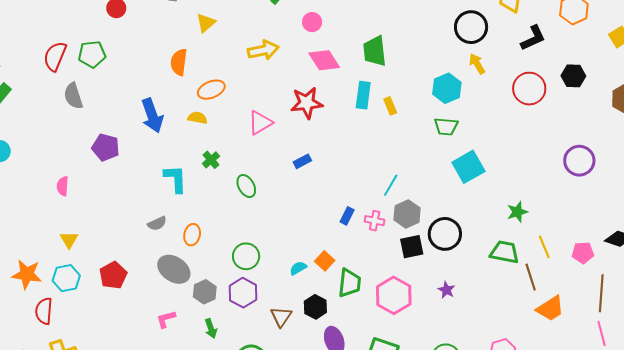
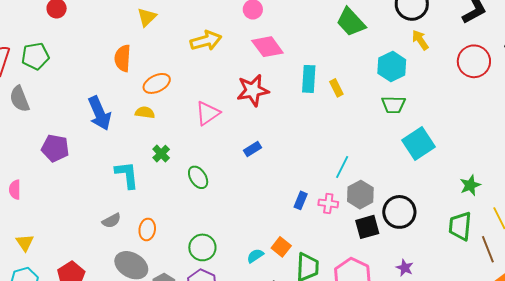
green trapezoid: (375, 51) -> (351, 22), moved, turned -32
green trapezoid: (505, 252) -> (460, 226), turned -92

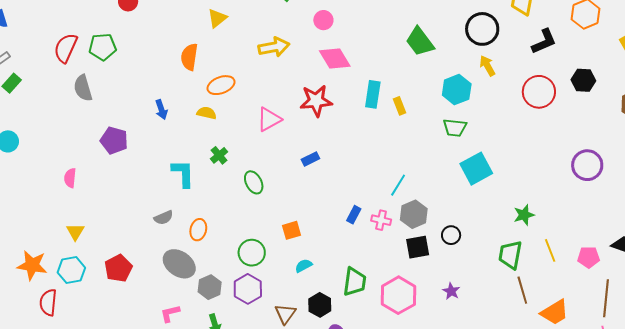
blue arrow: (99, 113) -> (161, 110), size x0.6
black circle: (399, 212) -> (451, 235), size x0.6
orange square: (281, 247) -> (291, 230), moved, turned 30
brown line: (488, 249) -> (522, 290), moved

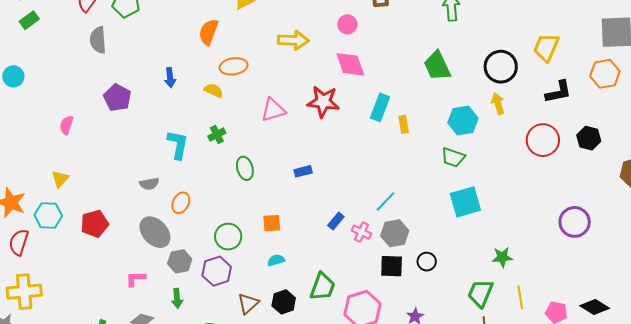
blue rectangle: (310, 159) -> (303, 171), moved

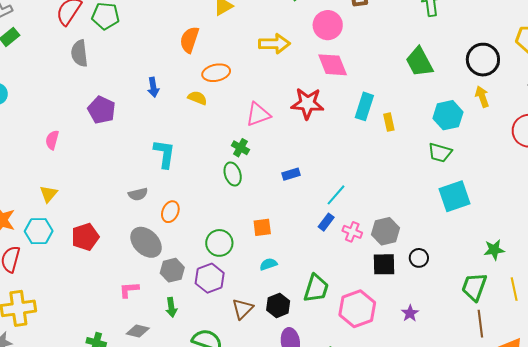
pink circle: (347, 24) -> (328, 25), size x1.5
green cross: (217, 135) -> (240, 148), moved, turned -30
cyan line: (385, 201) -> (336, 195), moved

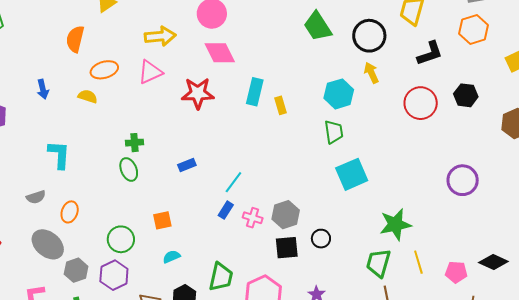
green trapezoid: (419, 62) -> (318, 26), moved
pink triangle: (258, 114) -> (150, 72), moved
green cross: (240, 148) -> (134, 143), turned -30
green trapezoid: (440, 153) -> (334, 132), turned -110
green star: (494, 250) -> (395, 224), size x1.5

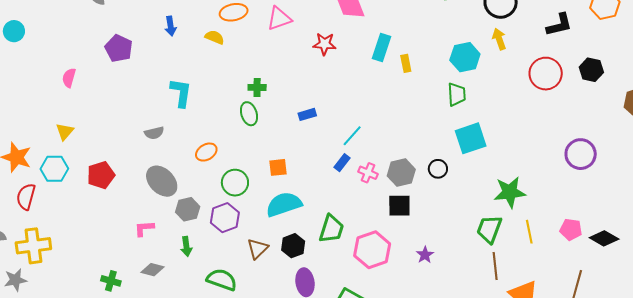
red star: (198, 93) -> (325, 44), size x0.7
orange ellipse: (70, 212) -> (206, 152), moved, turned 35
black circle: (321, 239) -> (438, 169), moved
cyan semicircle: (171, 257) -> (284, 204), size x2.0
pink pentagon: (456, 272) -> (571, 229), moved

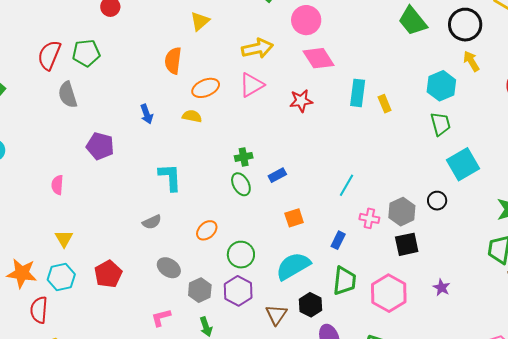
blue rectangle: (307, 114) -> (277, 175), moved
blue rectangle: (342, 163) -> (338, 240), moved
orange square: (278, 167) -> (294, 218), moved
gray ellipse: (162, 181) -> (169, 268), size x0.7

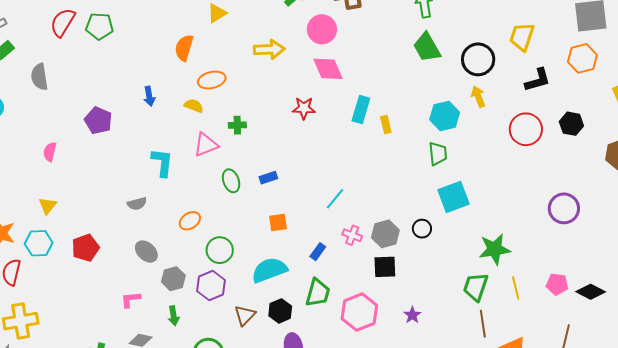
pink triangle: (252, 85) -> (206, 145), moved
gray semicircle: (68, 95) -> (39, 77), moved
green cross: (244, 157) -> (237, 125), moved

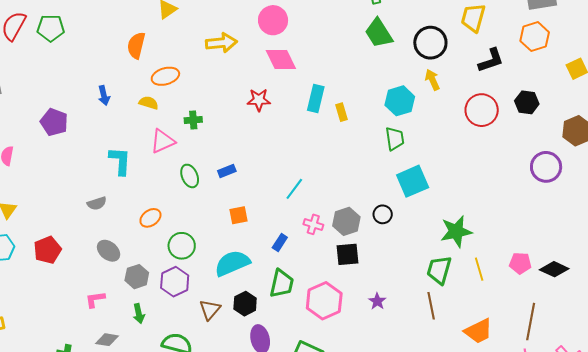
purple circle: (564, 208) -> (546, 167), moved
brown line: (483, 324) -> (431, 306), moved

